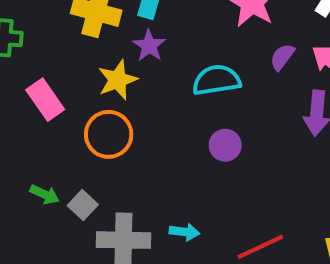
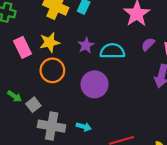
purple star: (149, 46) -> (86, 45), moved
yellow star: (117, 80) -> (50, 42), moved
purple circle: (225, 145) -> (95, 84), moved, size x1.6

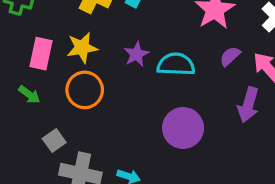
pink rectangle: (23, 47) -> (41, 54), turned 36
purple circle: (95, 84) -> (183, 128), moved
green arrow: (15, 96) -> (29, 95), moved

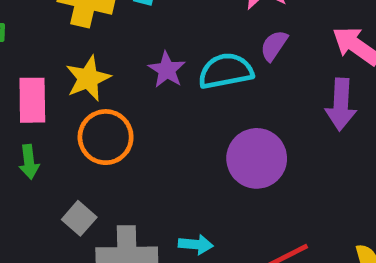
purple semicircle: (230, 56) -> (274, 46), moved
green arrow: (29, 95) -> (29, 162), turned 60

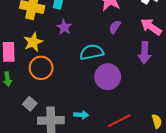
purple star: (167, 70) -> (64, 27), moved
cyan semicircle: (226, 71) -> (92, 52), moved

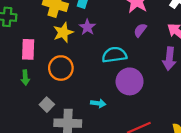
yellow star: (33, 42) -> (63, 32), moved
cyan arrow: (81, 115) -> (98, 103), moved

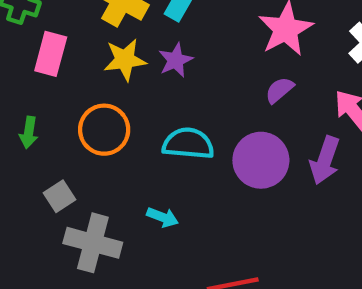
pink rectangle: (28, 49) -> (51, 54), moved
cyan semicircle: (114, 55) -> (188, 144), moved
purple circle: (130, 81) -> (261, 160), moved

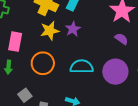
pink rectangle: (51, 54) -> (15, 42), moved
purple semicircle: (279, 90) -> (121, 39), turned 80

